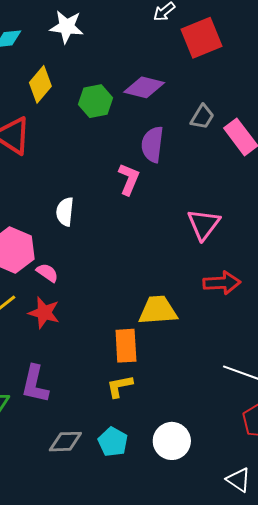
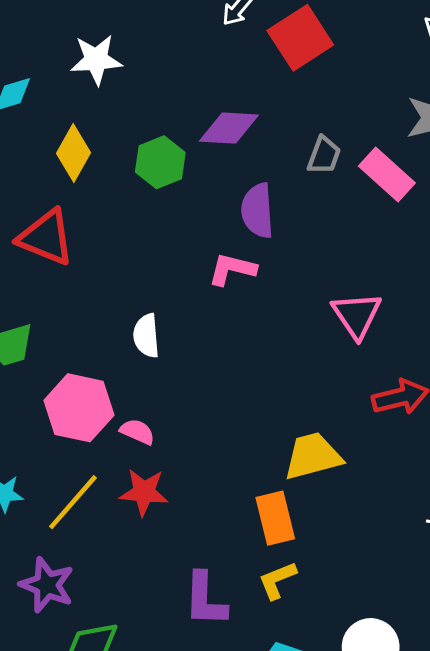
pink L-shape: (129, 179) -> (232, 269), turned -88
purple L-shape: (35, 384) -> (205, 599), moved

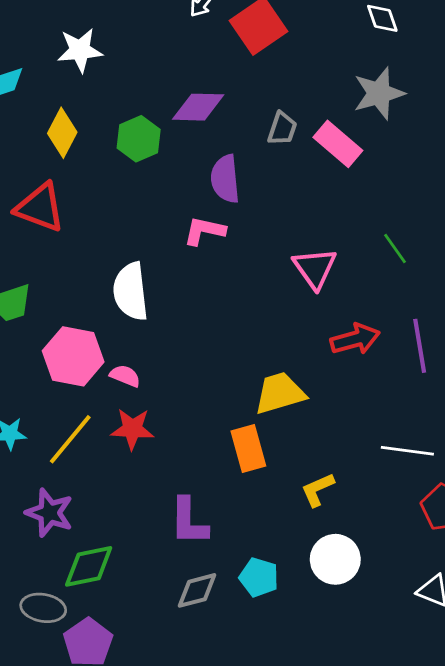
white semicircle: (146, 336) -> (131, 291), size x1.5
yellow L-shape: (277, 580) -> (318, 490), moved

